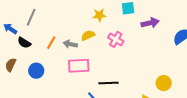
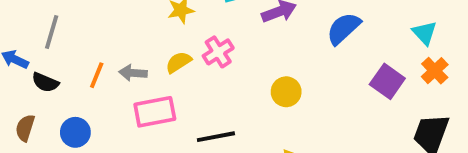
yellow semicircle: (88, 35) -> (178, 62), moved
pink cross: (116, 39) -> (218, 52), turned 35
yellow circle: (164, 83) -> (286, 92), moved

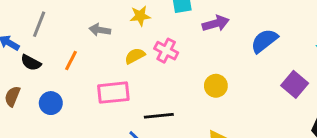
pink cross: (218, 52) -> (166, 51), turned -35
gray arrow: (133, 73) -> (100, 30), moved

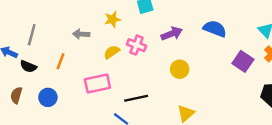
purple arrow: (216, 23) -> (172, 34), moved
blue semicircle: (264, 41) -> (215, 29), turned 65

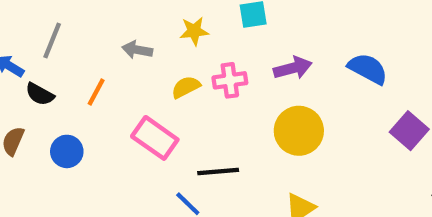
pink cross: (136, 45) -> (230, 80), turned -36
yellow circle: (180, 69) -> (299, 131), size x1.5
pink rectangle: (97, 83) -> (155, 138), turned 40

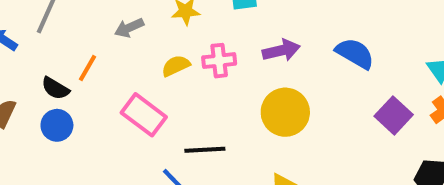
gray arrow: (137, 50) -> (129, 28), turned -36
black semicircle: (40, 94) -> (55, 88), moved

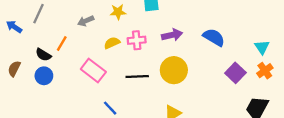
black line: (205, 150) -> (137, 76), moved

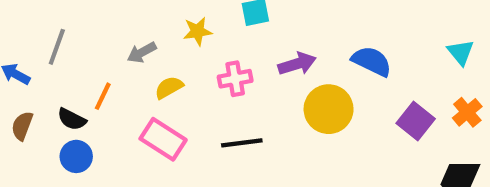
yellow semicircle: (112, 43) -> (169, 87), moved
cyan triangle: (262, 47) -> (461, 52), moved
brown semicircle: (14, 69) -> (22, 126), moved
yellow circle: (174, 70) -> (329, 109), moved

